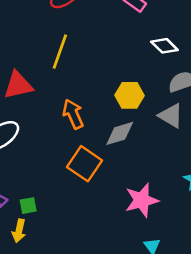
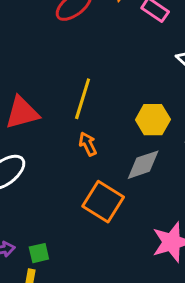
yellow line: (60, 52) -> (83, 99), moved
orange arrow: (73, 114) -> (88, 144), size x0.7

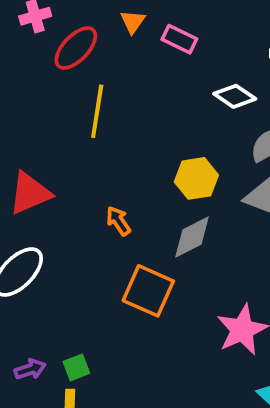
yellow line: (83, 99) -> (97, 111), moved

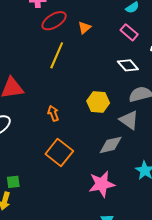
orange triangle: (133, 22) -> (84, 28), moved
pink rectangle: (179, 39) -> (129, 32), moved
gray diamond: (192, 237) -> (111, 145), moved

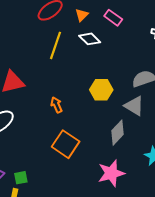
pink rectangle: (129, 32) -> (113, 18), moved
white diamond: (128, 65) -> (90, 39), moved
gray diamond: (111, 145) -> (117, 133), turned -30

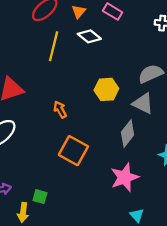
green square: (21, 178) -> (40, 197), moved, turned 32

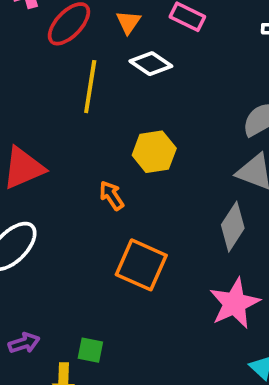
yellow hexagon: (106, 89) -> (154, 152), moved

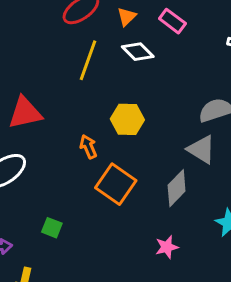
orange square: (141, 265) -> (116, 184), moved
pink star: (235, 303) -> (167, 247), size x0.6
green square: (90, 350) -> (52, 228), moved

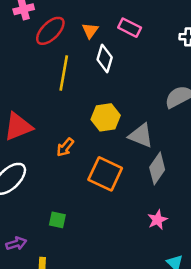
white diamond: (138, 52) -> (105, 58), turned 72
orange arrow: (88, 147) -> (65, 147), moved, turned -108
gray triangle: (201, 150) -> (141, 135), moved

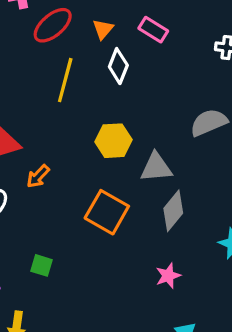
gray triangle: (141, 135) -> (156, 167), turned -32
orange arrow: (65, 147) -> (38, 176), moved

